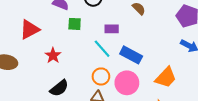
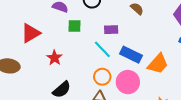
orange trapezoid: (166, 77) -> (158, 64), moved

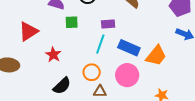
cyan line: (102, 49) -> (100, 44), turned 66
orange circle: (102, 77) -> (92, 72), moved

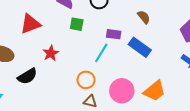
blue rectangle: (129, 48) -> (140, 47), moved
orange trapezoid: (156, 56) -> (154, 91), moved
black semicircle: (62, 86) -> (27, 76), moved

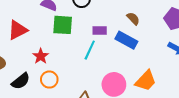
brown semicircle: (144, 17) -> (133, 19), moved
green square: (77, 24) -> (63, 25), size x1.5
orange circle: (86, 80) -> (49, 80), moved

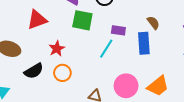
blue rectangle: (126, 40) -> (144, 43), turned 50

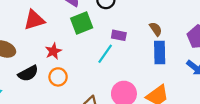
green square: (82, 20) -> (82, 23), turned -35
blue rectangle: (144, 43) -> (160, 52), moved

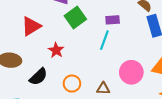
orange circle: (58, 77) -> (72, 84), moved

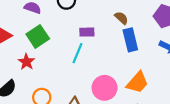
green square: (75, 17) -> (38, 36), moved

